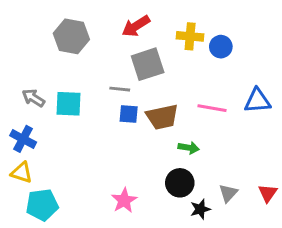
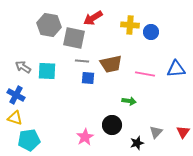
gray square: (148, 64) -> (74, 38), moved, turned 30
brown trapezoid: (162, 117) -> (111, 64), moved
black circle: (180, 183) -> (112, 125), moved

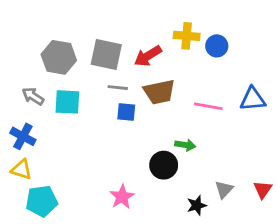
red arrow: (93, 18) -> (148, 56), moved
gray hexagon: (49, 25) -> (59, 57), moved
black circle: (112, 125) -> (164, 165), moved

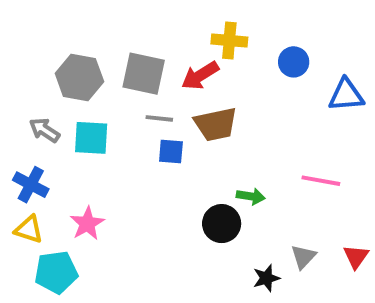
yellow cross: (187, 36) -> (229, 41), moved
blue triangle: (253, 99) -> (346, 95), moved
pink line: (208, 106) -> (321, 181), moved
pink star: (122, 197) -> (87, 224), moved

